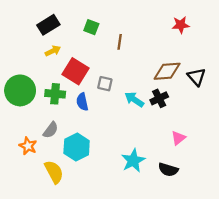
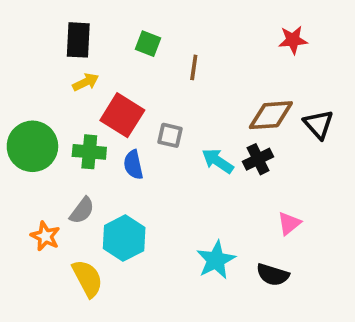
black rectangle: (48, 25) -> (78, 40), turned -55

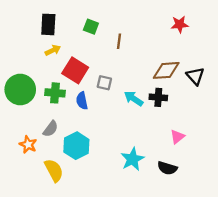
black cross: (258, 159) -> (158, 97), turned 30

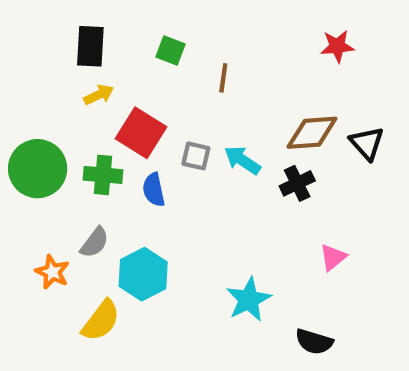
black cross: (158, 97) -> (297, 183), turned -30
cyan arrow: (134, 98) -> (242, 160), moved
black semicircle: (167, 168) -> (314, 342), moved
yellow semicircle: (54, 170) -> (101, 321), turned 65

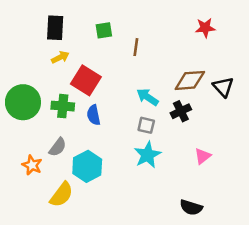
green square: (171, 50) -> (104, 30), turned -30
gray square: (196, 156) -> (146, 125), moved
cyan star: (249, 299) -> (147, 155), moved

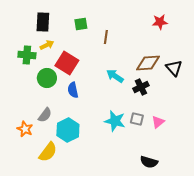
green circle: (23, 102) -> (47, 78), moved, size x0.7
green cross: (63, 106) -> (27, 55), moved
gray square: (146, 125) -> (137, 119), moved
cyan star: (147, 155) -> (115, 121), turned -30

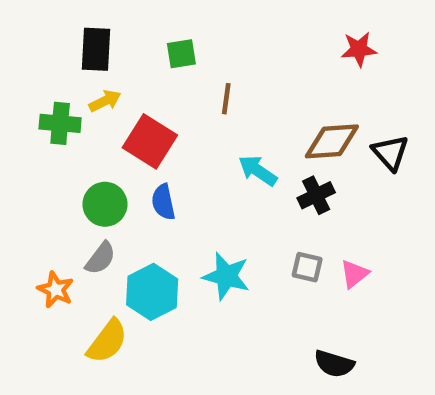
brown line: (106, 37) -> (226, 99), moved
green circle: (47, 78) -> (105, 204), moved
cyan star: (115, 121) -> (226, 276), moved

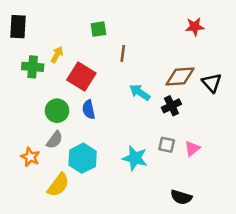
black rectangle: (96, 49) -> (18, 27), moved
yellow arrow: (105, 101) -> (57, 55), turned -35
cyan star: (226, 276) -> (135, 158), moved

